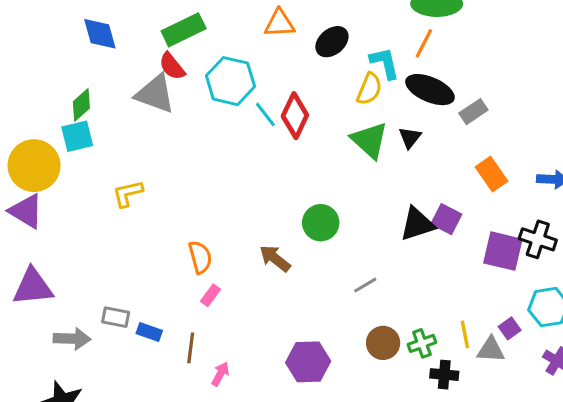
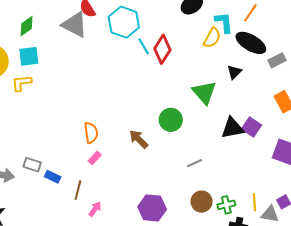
cyan square: (77, 136) -> (29, 56), moved
green triangle: (370, 140) -> (204, 93), moved
yellow L-shape: (128, 194) -> (21, 83), moved

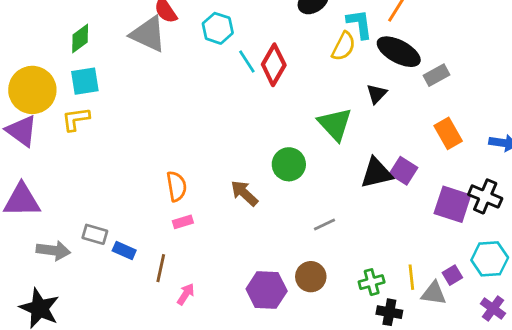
cyan hexagon: (124, 22) -> (218, 28), size x0.7
pink rectangle: (95, 158) -> (183, 222), turned 32
brown circle: (202, 202) -> (311, 277), moved

